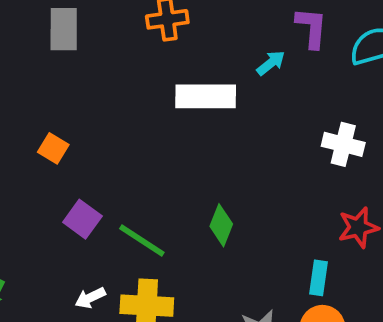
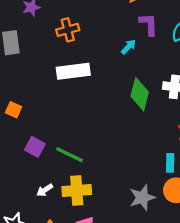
white rectangle: (206, 96) -> (73, 71), moved
green diamond: (221, 225) -> (140, 94), moved, size x1.4

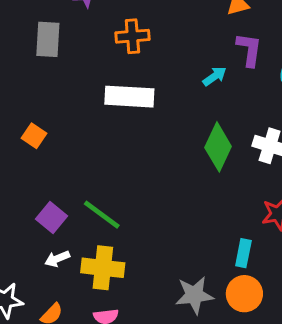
purple square: (35, 147) -> (52, 218), moved

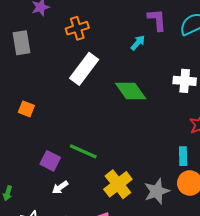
white rectangle: (129, 97) -> (84, 69), turned -44
green diamond: (218, 147) -> (131, 91), moved, turned -48
yellow cross: (103, 268) -> (118, 184), moved, turned -32

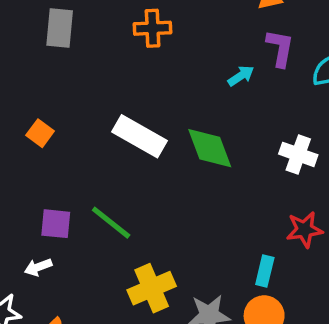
white rectangle: (84, 69) -> (139, 136), moved, turned 68
purple square: (50, 161) -> (56, 224), turned -36
white arrow: (60, 187) -> (38, 267), moved

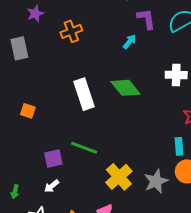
white rectangle: (139, 136) -> (84, 94), turned 60

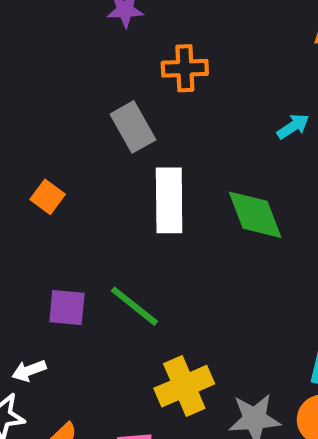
gray rectangle: (19, 48) -> (133, 127), moved, turned -35
white arrow: (52, 186) -> (29, 371), moved

